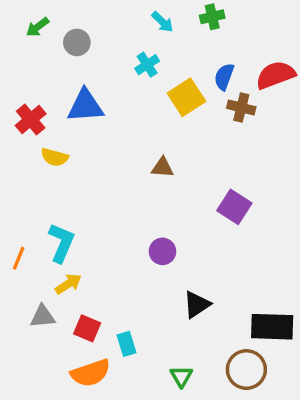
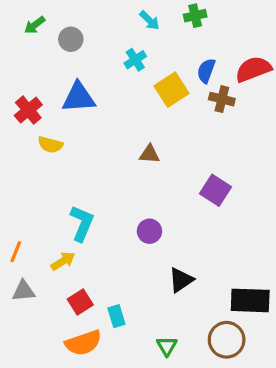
cyan L-shape: (61, 243) -> (82, 223), moved
orange line: (19, 258) -> (16, 252), moved
gray triangle: (43, 316) -> (24, 291), moved
red square: (87, 328) -> (80, 302), turned 35

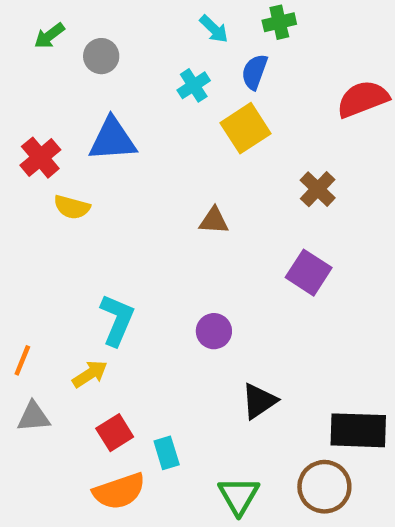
blue semicircle: (206, 71) -> (255, 72), moved
brown cross: (222, 99) -> (318, 189), moved, turned 30
green triangle: (167, 346) -> (239, 496), size x1.4

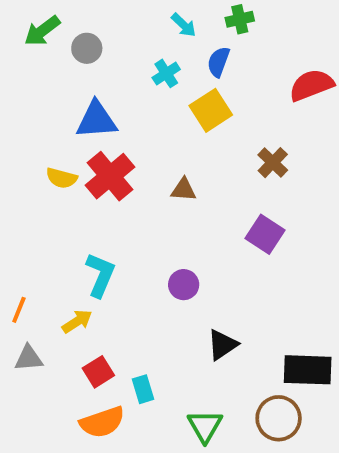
green arrow: (49, 36) -> (42, 31), size x1.4
red cross: (40, 158) -> (110, 176), moved, size x1.4

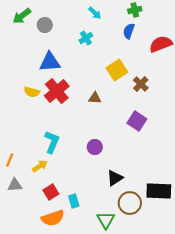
green cross: (240, 19) -> (135, 10), moved
blue semicircle: (218, 62) -> (129, 31), moved
yellow square: (211, 110) -> (117, 70), moved
brown circle: (279, 418) -> (130, 203), moved

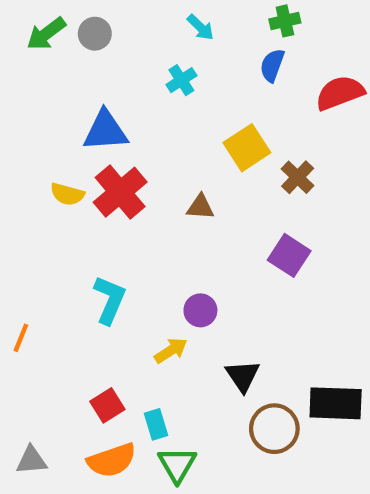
gray circle: (45, 25) -> (95, 34), moved
yellow arrow: (40, 166) -> (171, 351), moved
black triangle: (115, 178) -> (243, 376), turned -30
gray triangle: (15, 185) -> (31, 460), moved
green triangle: (106, 220) -> (177, 465), moved

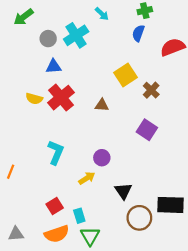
gray circle: (95, 34) -> (48, 39), moved
cyan cross: (181, 80) -> (76, 35), moved, size x1.6
blue triangle: (105, 131) -> (54, 66), size x0.7

